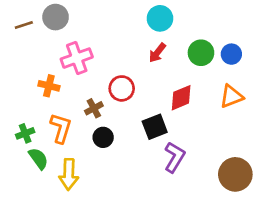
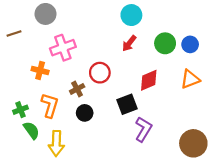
brown line: (24, 25) -> (14, 34), moved

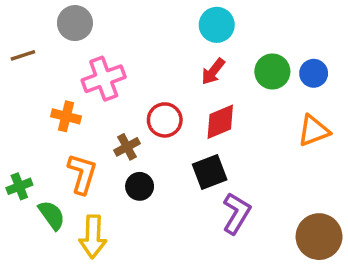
red diamond: (149, 80) -> (220, 122), moved
green cross: (20, 110) -> (19, 186), moved

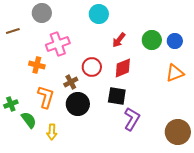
cyan circle: (217, 25) -> (99, 14), moved
black square: (210, 172) -> (117, 96), turned 30
black circle: (140, 186) -> (78, 104), size x1.5
yellow arrow: (93, 237) -> (52, 132), size x0.7

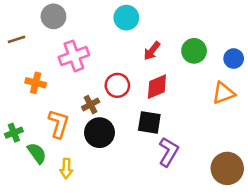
blue circle: (175, 41) -> (234, 59), moved
orange cross: (37, 65) -> (36, 83), moved

